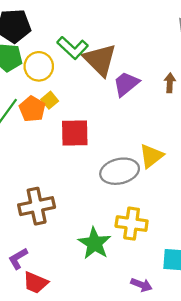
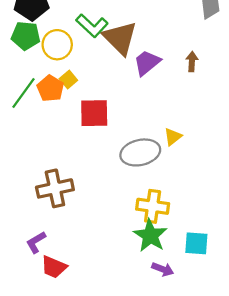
yellow triangle: (151, 156) -> (173, 137), size x0.7
green star: (94, 243) -> (150, 236), moved

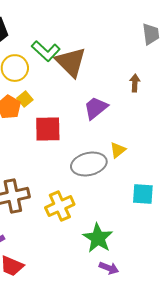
purple trapezoid: (147, 63) -> (96, 108), moved
yellow cross: (153, 206) -> (60, 206), moved, turned -32
cyan square: (196, 243) -> (143, 194), moved

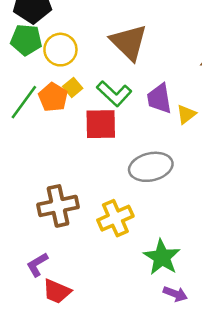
green L-shape: (46, 51) -> (114, 94), moved
purple trapezoid: (96, 108) -> (159, 98), turned -60
yellow triangle: (118, 150) -> (186, 114), moved

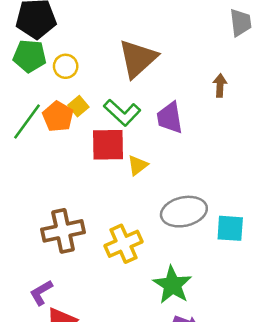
brown triangle: (129, 42) -> (138, 59), turned 33
yellow circle: (60, 50) -> (66, 66), size x0.7
yellow triangle: (186, 114) -> (138, 165), moved
gray ellipse: (151, 167) -> (184, 212), moved

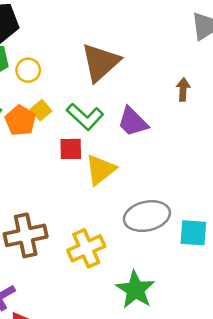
purple trapezoid: (170, 118) -> (133, 122), turned -36
red square: (108, 145) -> (71, 149), size x0.7
yellow triangle: (138, 165) -> (100, 170), size x1.5

